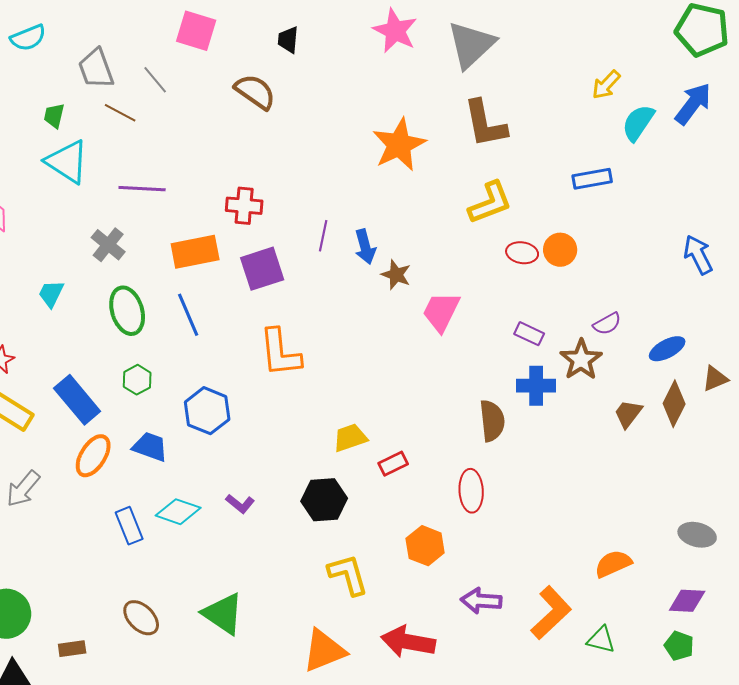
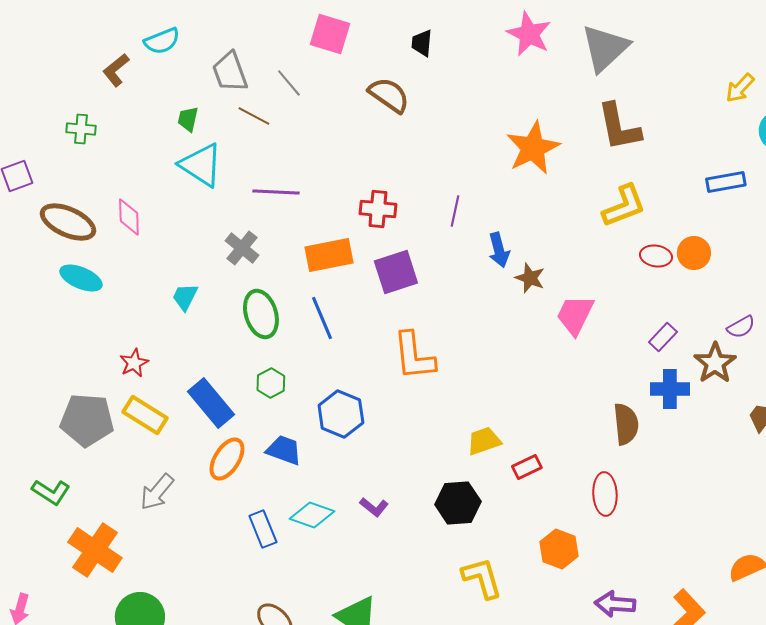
purple line: (323, 236) -> (455, 211), moved
purple rectangle: (529, 334) -> (663, 337), turned -72

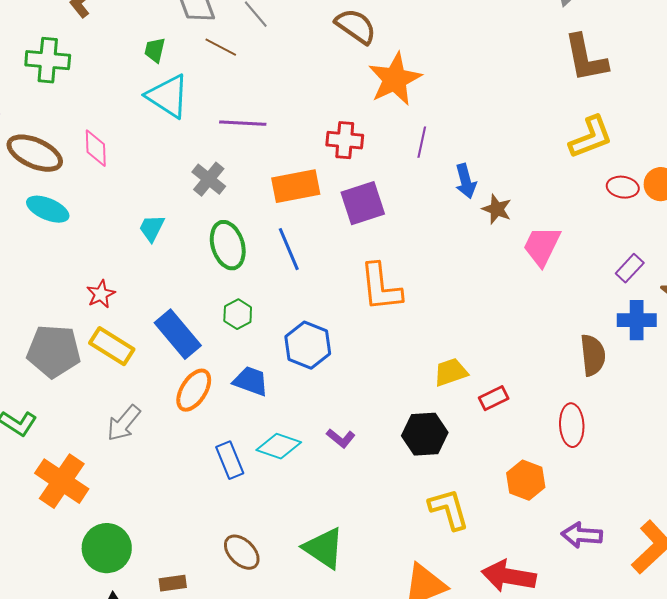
green cross: (81, 129) -> (48, 60), size x1.5
orange star: (533, 148) -> (395, 79), moved

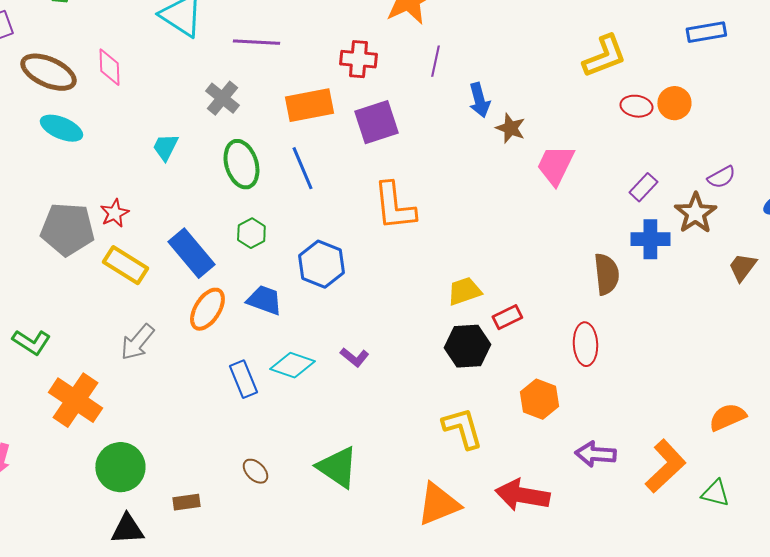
gray pentagon: (54, 351) -> (67, 229), moved
black hexagon: (425, 434) -> (467, 346), moved
brown ellipse: (242, 552) -> (255, 471), size x0.7

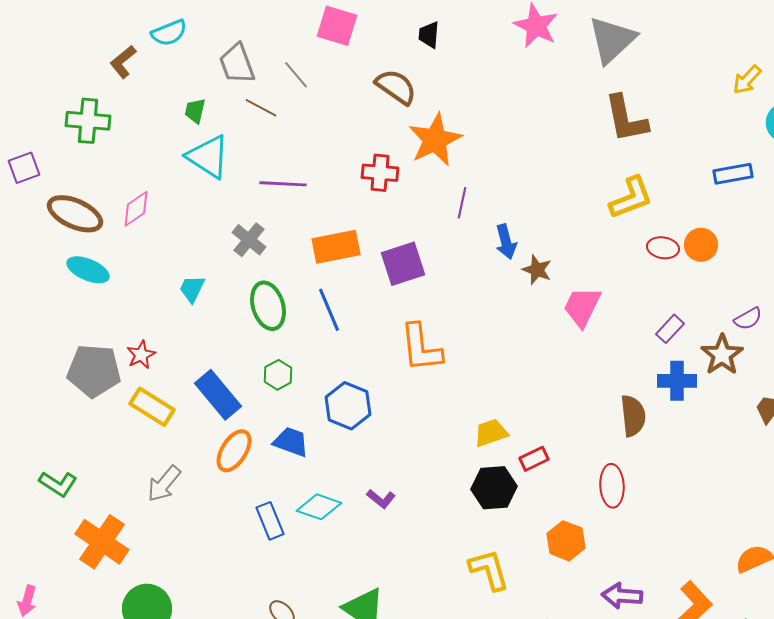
red cross: (358, 59) -> (380, 173), moved
pink diamond: (109, 67) -> (136, 209), turned 57

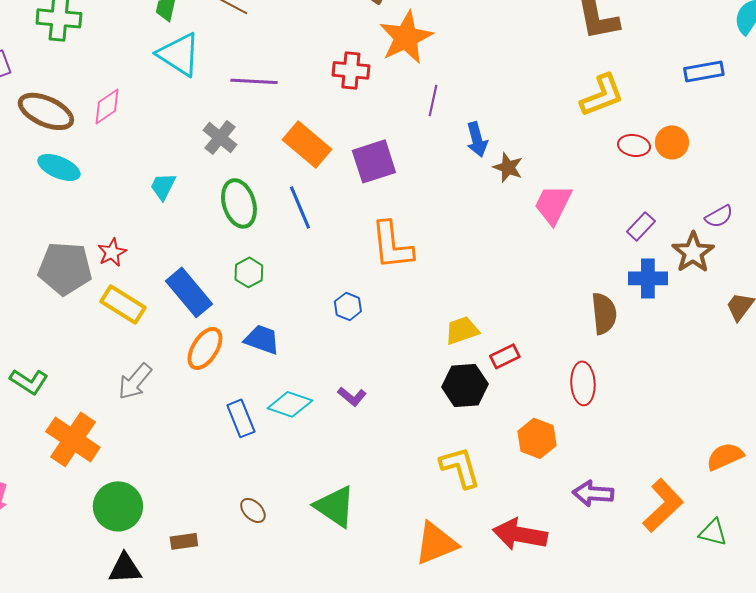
orange rectangle: (336, 247) -> (307, 144), turned 51
blue hexagon: (348, 406) -> (348, 306), moved, size x0.6

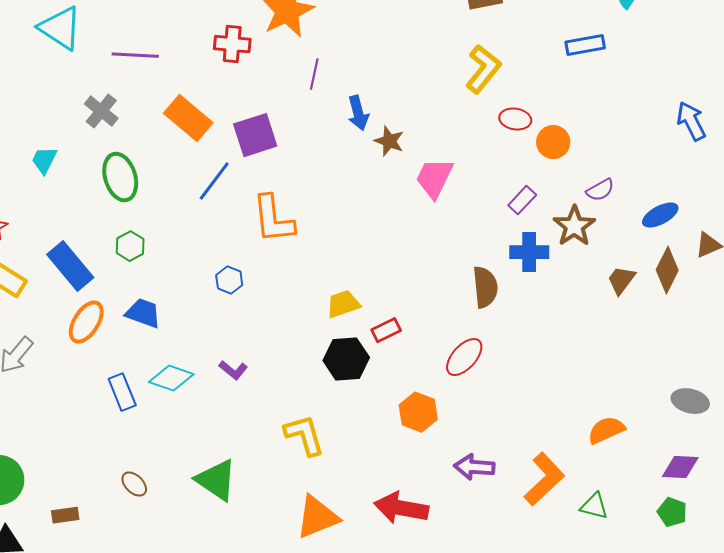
yellow L-shape: (602, 95) -> (483, 69), turned -30
orange circle: (672, 142) -> (553, 142), moved
blue line: (300, 207) -> (214, 181), moved, turned 60
red ellipse: (583, 383) -> (464, 357), turned 45
yellow L-shape: (460, 467) -> (304, 435), moved

